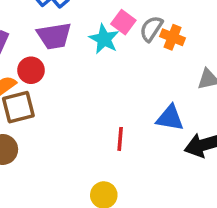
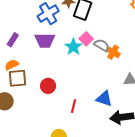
gray semicircle: (151, 29) -> (102, 45), turned 77
red circle: (31, 70) -> (48, 86), moved

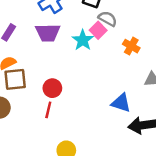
gray semicircle: (102, 45) -> (108, 19), moved
red line: (73, 106) -> (48, 110), moved

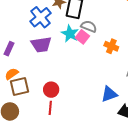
cyan star: (83, 40) -> (70, 34), moved
blue triangle: (121, 103) -> (109, 94), turned -30

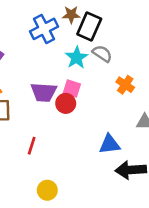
pink square: (82, 37) -> (72, 89), moved, turned -32
purple trapezoid: (41, 45) -> (44, 92), moved
red circle: (51, 90) -> (66, 103), moved

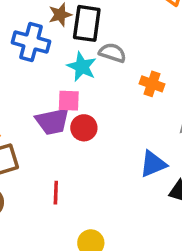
blue cross: (44, 29) -> (31, 42), turned -32
pink square: (72, 89) -> (69, 101), moved

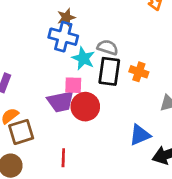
black rectangle: (87, 23) -> (109, 71), moved
blue cross: (31, 42) -> (63, 37), moved
red circle: (84, 128) -> (85, 107), size x1.4

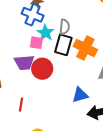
gray semicircle: (108, 47) -> (65, 27), turned 70
orange cross: (139, 72) -> (85, 48), size x1.6
pink square: (73, 85) -> (36, 43), moved

